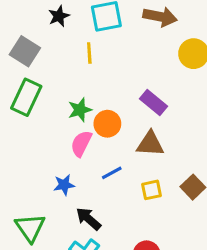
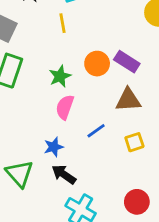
orange circle: (107, 124) -> (97, 64), moved
black arrow: (88, 219) -> (64, 174), moved
green triangle: (30, 228) -> (19, 174), moved

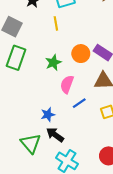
pink semicircle: (65, 107) -> (67, 84), moved
green triangle: (19, 174) -> (31, 143), moved

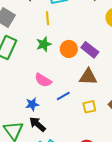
green star: (53, 63) -> (44, 44), moved
pink semicircle: (67, 84) -> (43, 80), moved, turned -84

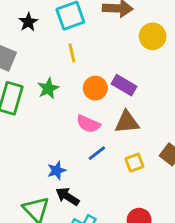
yellow line: (48, 18) -> (72, 53), moved
green star: (44, 44) -> (48, 88), moved
pink semicircle: (43, 80) -> (88, 124), moved

